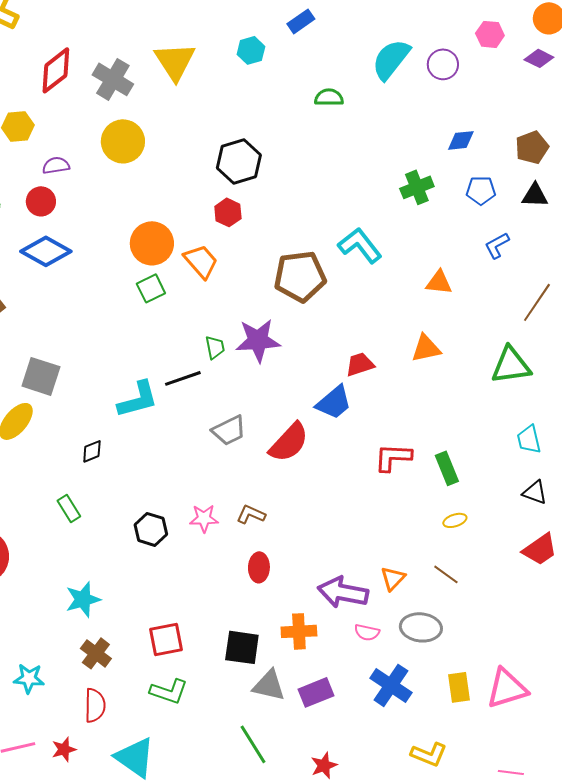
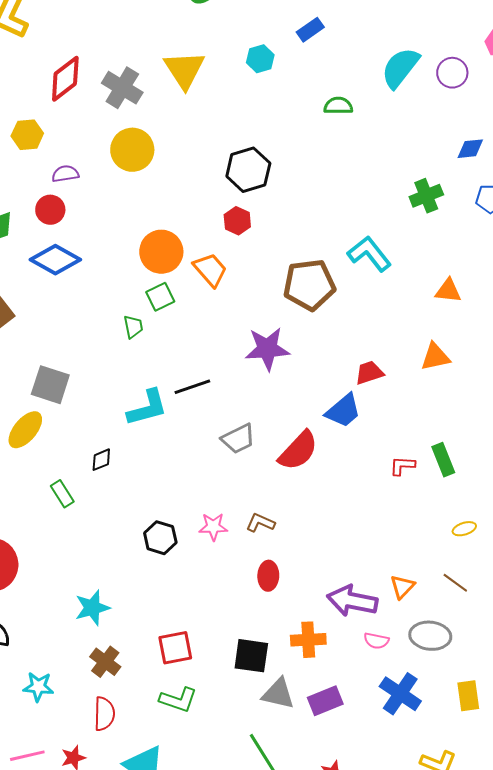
green trapezoid: (215, 347) -> (133, 327), moved
red L-shape: (393, 457) -> (402, 466), size x0.7
green rectangle: (447, 468) -> (443, 460), moved
green rectangle: (69, 508) -> (62, 494), moved

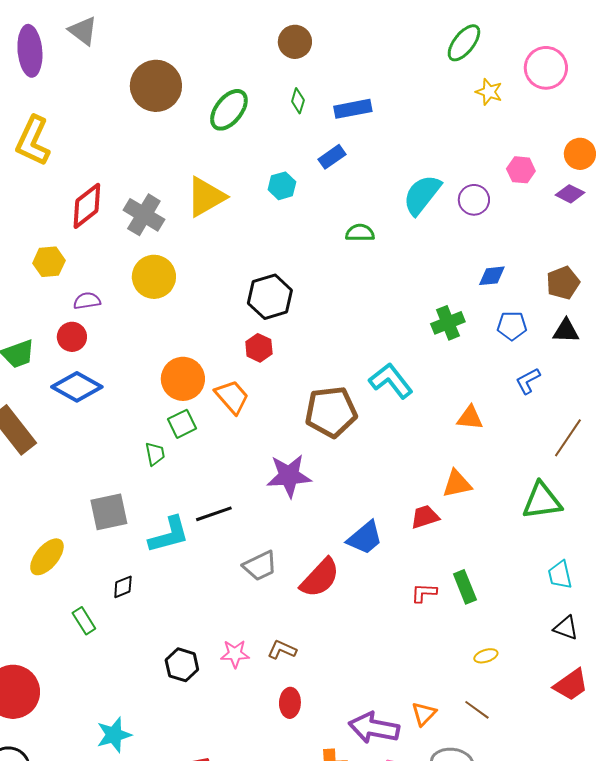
yellow triangle: (184, 70) -> (206, 197), turned 33
red trapezoid: (369, 373) -> (425, 517), moved
gray square: (50, 385) -> (109, 512), moved, turned -30

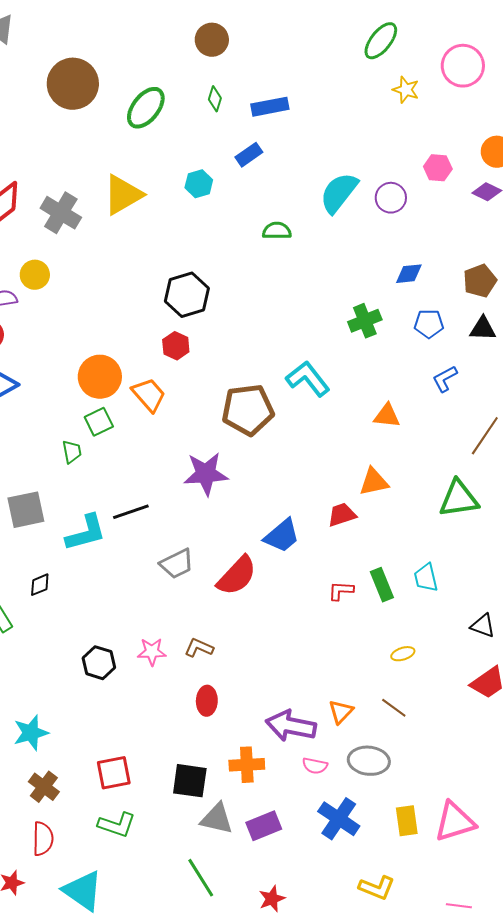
yellow circle: (154, 277) -> (35, 275), moved, size x0.7
cyan trapezoid: (560, 575) -> (426, 578), moved

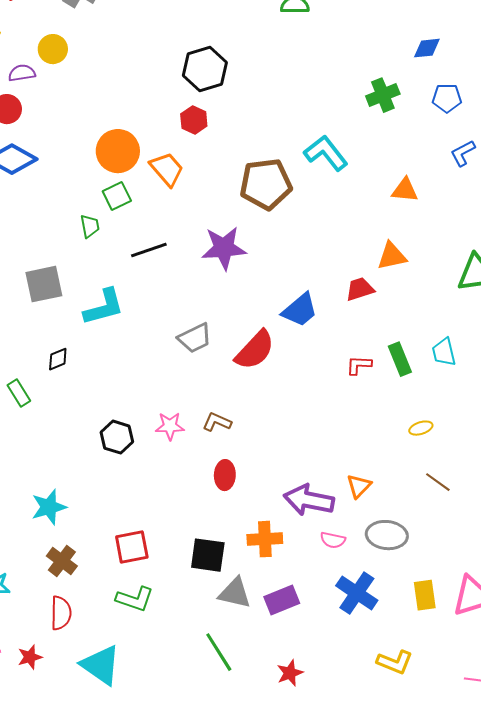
black line: (131, 512) -> (149, 250), moved
brown line: (394, 708) -> (438, 482), moved

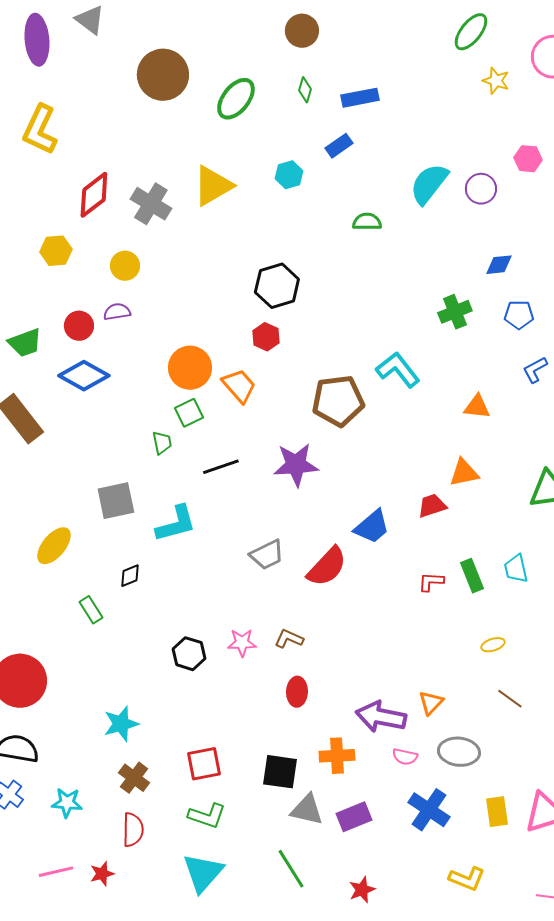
purple semicircle: (22, 73) -> (117, 312), moved
cyan triangle: (101, 665) -> (203, 873), moved, turned 36

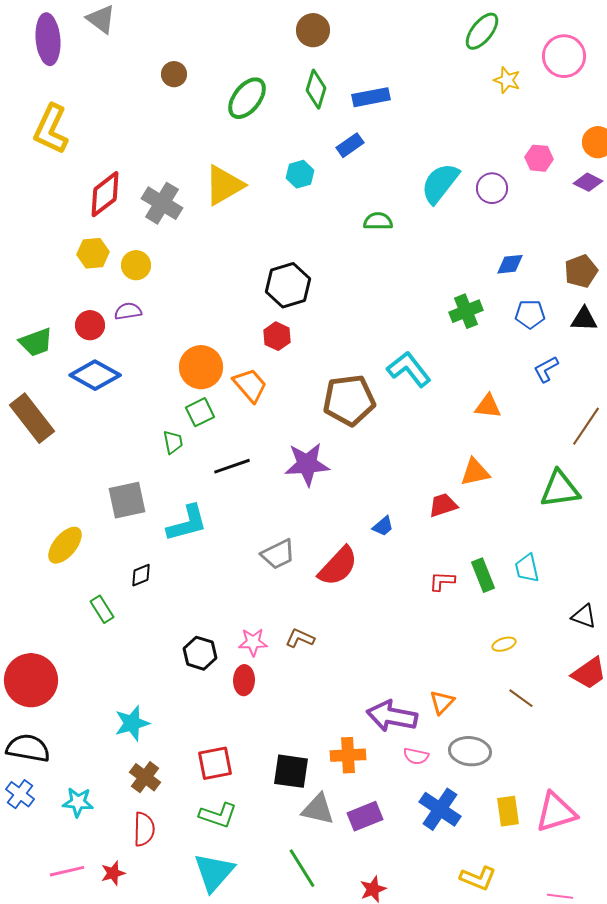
brown circle: (163, 75) -> (174, 74), size x0.5
green diamond: (305, 90) -> (316, 89), size x1.5
yellow hexagon: (56, 251) -> (93, 253), moved
blue trapezoid: (372, 527) -> (383, 526), size x0.6
red ellipse: (297, 692) -> (244, 680), moved

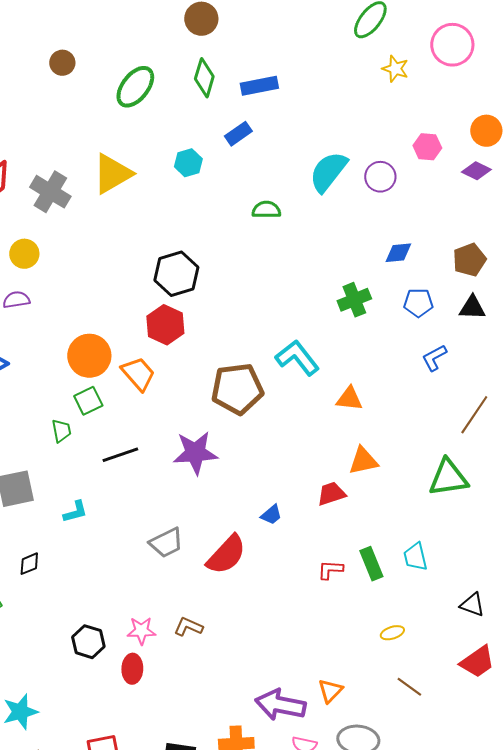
red hexagon: (277, 336) -> (165, 325), size x1.4
orange triangle: (488, 406) -> (349, 399), moved
cyan L-shape: (187, 523) -> (75, 512), size x0.6

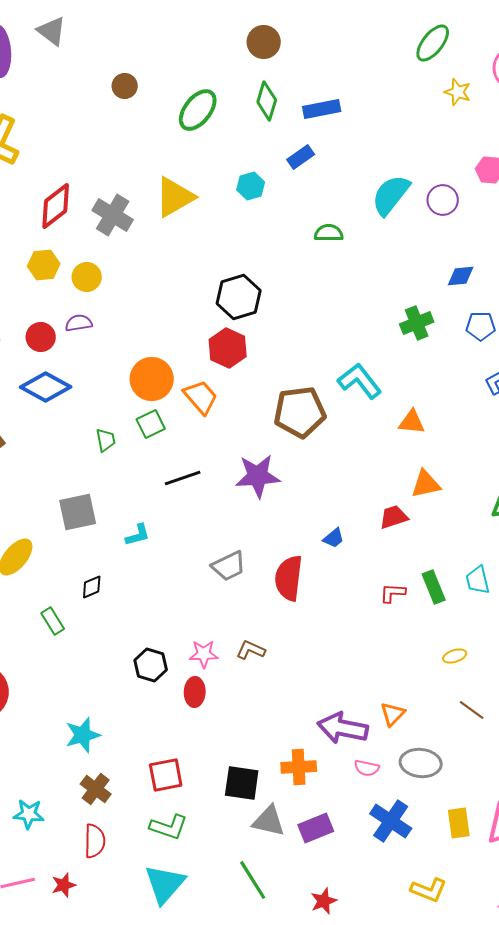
green trapezoid: (61, 431) -> (106, 440), moved
red semicircle: (226, 555) -> (289, 578), turned 144

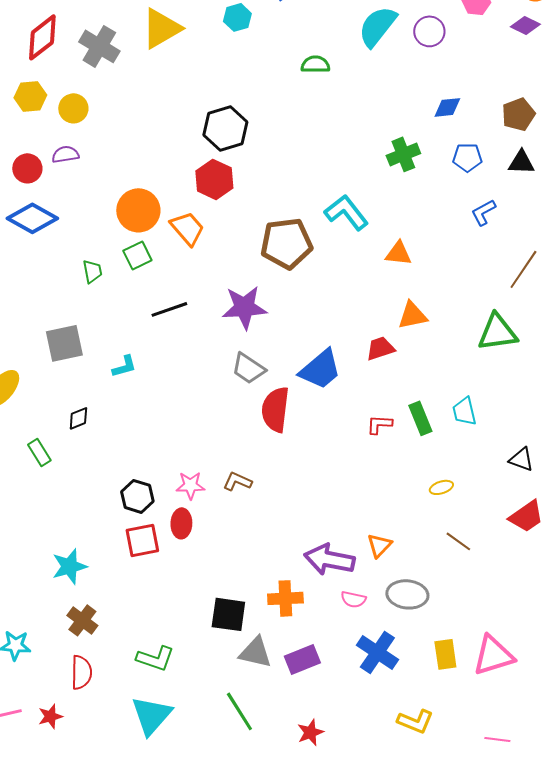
blue trapezoid: (334, 538) -> (320, 369), size x2.0
gray trapezoid: (229, 566) -> (248, 368), moved, turned 60
red square: (166, 775) -> (142, 540), moved

